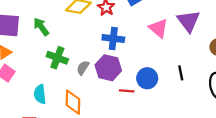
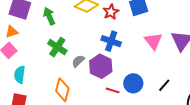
black line: (181, 73) -> (164, 85), turned 40
cyan semicircle: (40, 94) -> (20, 75), moved

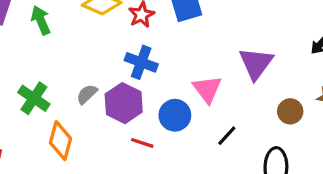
pink triangle: (153, 41) -> (207, 89), moved
green cross: (57, 47) -> (34, 98), moved
blue circle: (133, 83) -> (175, 115), moved

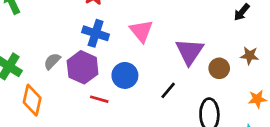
purple triangle: (256, 63) -> (189, 52), moved
pink triangle: (207, 89) -> (141, 31), moved

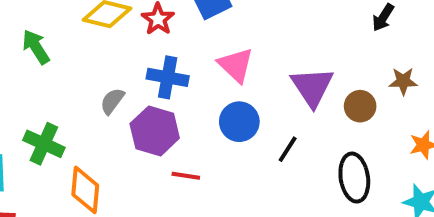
gray semicircle: (52, 61) -> (112, 101), moved
blue circle: (125, 75) -> (239, 122), moved

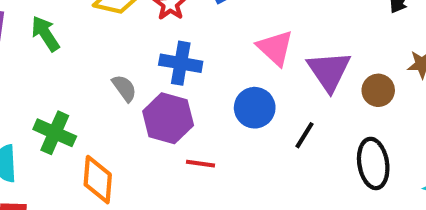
pink triangle: (236, 65) -> (275, 48), moved
gray semicircle: (112, 101) -> (124, 88), turned 108

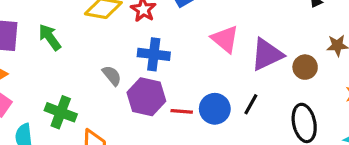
purple triangle: (329, 71) -> (267, 54), turned 42
blue circle: (255, 108) -> (215, 109), moved
red line: (201, 164) -> (182, 111), moved

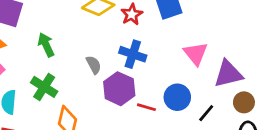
green arrow: (50, 37) -> (46, 45), moved
brown circle: (305, 67) -> (244, 102), moved
blue circle: (215, 109) -> (177, 97), moved

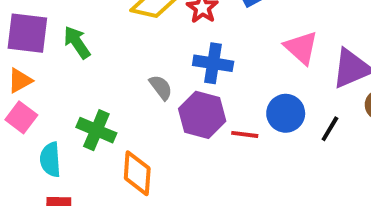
green arrow: (46, 45) -> (77, 42), moved

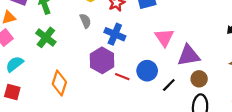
gray semicircle: (161, 87) -> (85, 21), moved
green cross: (96, 130) -> (46, 37), moved
cyan semicircle: (50, 160) -> (15, 64), turned 42

